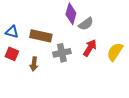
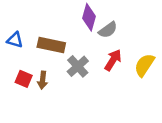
gray cross: (62, 53) -> (78, 66), turned -30
red square: (12, 54) -> (24, 79), moved

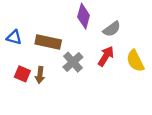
gray semicircle: (108, 30) -> (112, 29), moved
yellow semicircle: (144, 65) -> (135, 61), turned -60

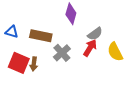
gray semicircle: (112, 29) -> (95, 34), moved
red square: (22, 74) -> (19, 63), size x1.5

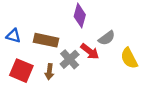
red arrow: (90, 48) -> (90, 51), moved, turned 96
brown arrow: (34, 64) -> (49, 72), moved

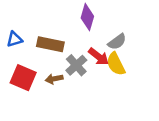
blue triangle: (13, 36) -> (15, 39), turned -32
yellow semicircle: (129, 58) -> (116, 64), moved
brown arrow: (49, 72) -> (54, 79), turned 72

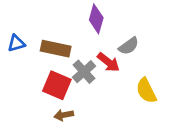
yellow semicircle: (116, 64) -> (146, 91), moved
red square: (23, 78) -> (57, 85), moved
brown arrow: (54, 79) -> (64, 115), moved

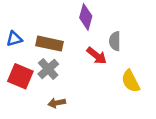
gray semicircle: (129, 46) -> (115, 41), turned 126
gray cross: (84, 72) -> (48, 69), moved
red square: (57, 85) -> (20, 76), moved

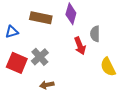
brown rectangle: (49, 44) -> (41, 18), moved
red arrow: (97, 56) -> (80, 46), turned 30

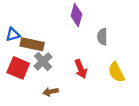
brown rectangle: (41, 18) -> (32, 44), moved
red arrow: (80, 46) -> (81, 69), moved

